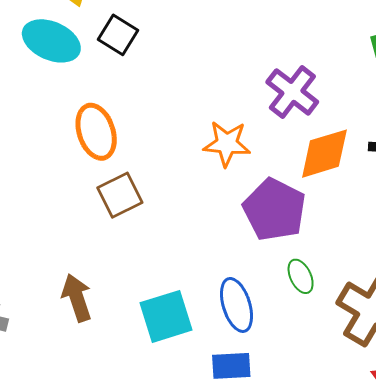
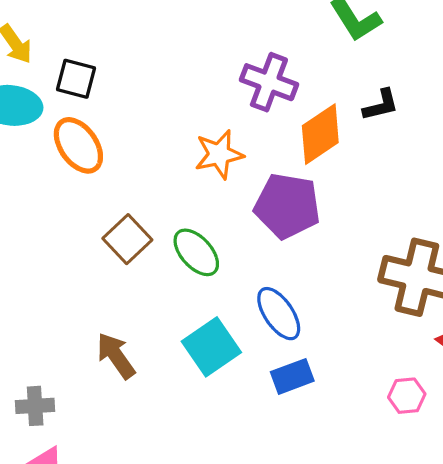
orange ellipse: (96, 132) -> (78, 145), moved
green ellipse: (301, 276) -> (196, 252), moved, size x1.4

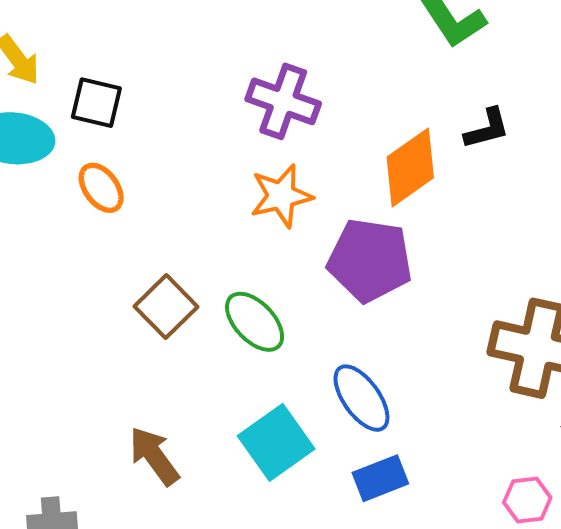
purple cross: (269, 82) -> (283, 101), moved
orange ellipse: (78, 145) -> (101, 188), size x0.7

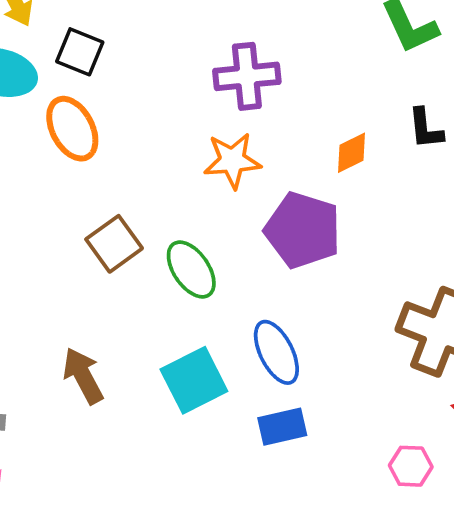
purple cross: (283, 101) -> (247, 76), turned -34
black L-shape: (487, 129) -> (425, 129), turned 90
orange diamond: (410, 167) -> (352, 153), size x0.6
orange ellipse: (101, 188) -> (72, 129), size x1.4

